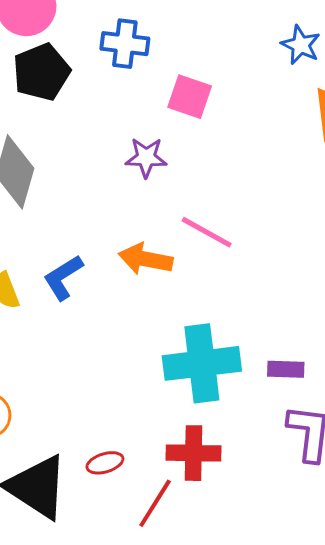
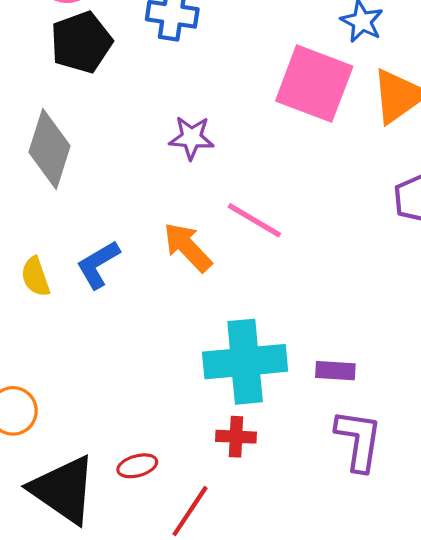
pink square: (190, 97) -> (314, 84), moved, size x1.6
orange arrow: (145, 259) -> (188, 247), turned 34
red cross: (193, 453) -> (236, 437), moved, size x0.7

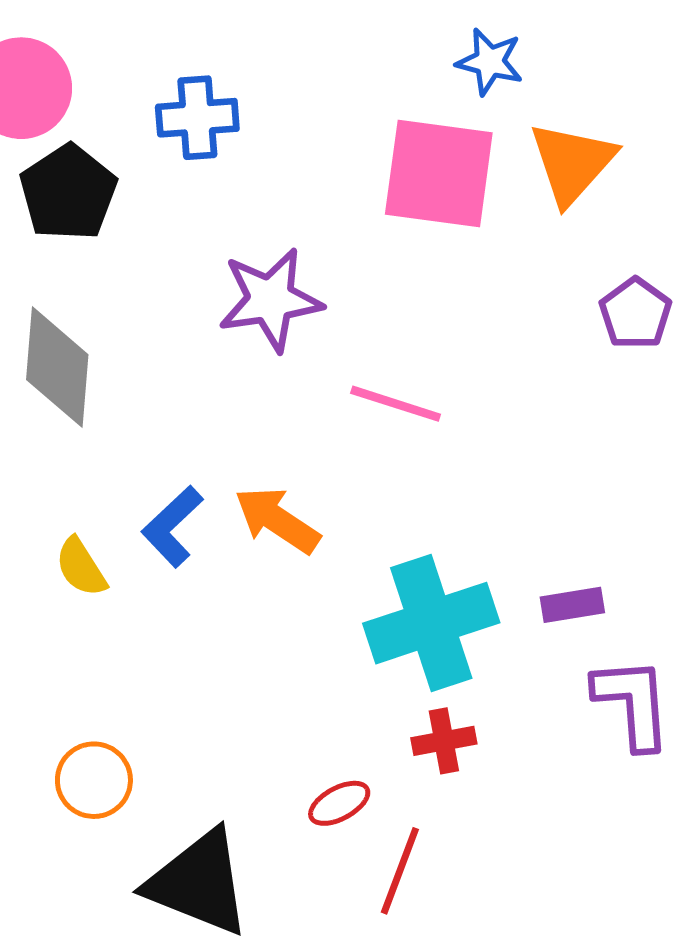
purple star: (191, 138) -> (270, 300), size x1.5
orange arrow: (188, 247) -> (277, 520), moved
red ellipse: (137, 466) -> (339, 803), moved

